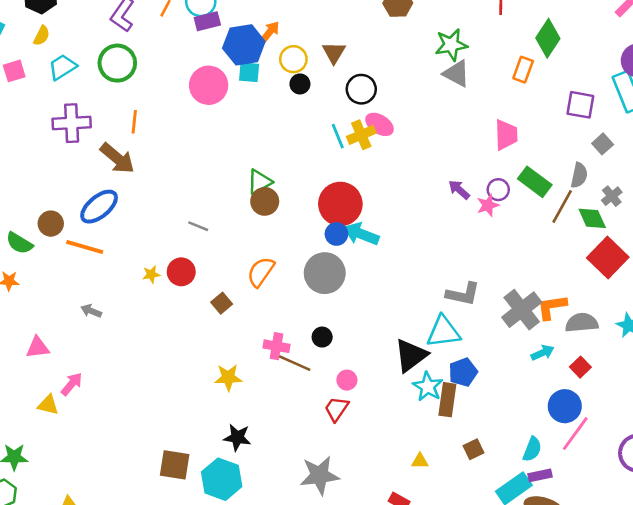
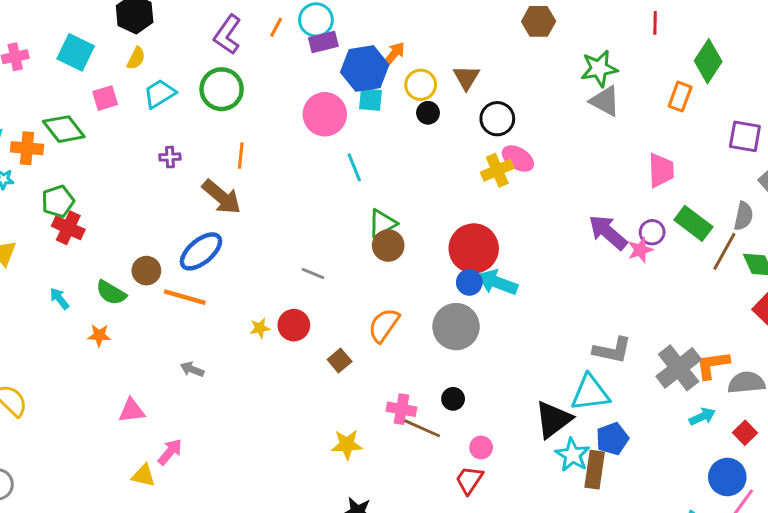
purple cross: (72, 123) -> (170, 157), size x0.5
cyan line: (338, 136) -> (354, 167), moved
purple arrow: (459, 190) -> (608, 232), size x1.6

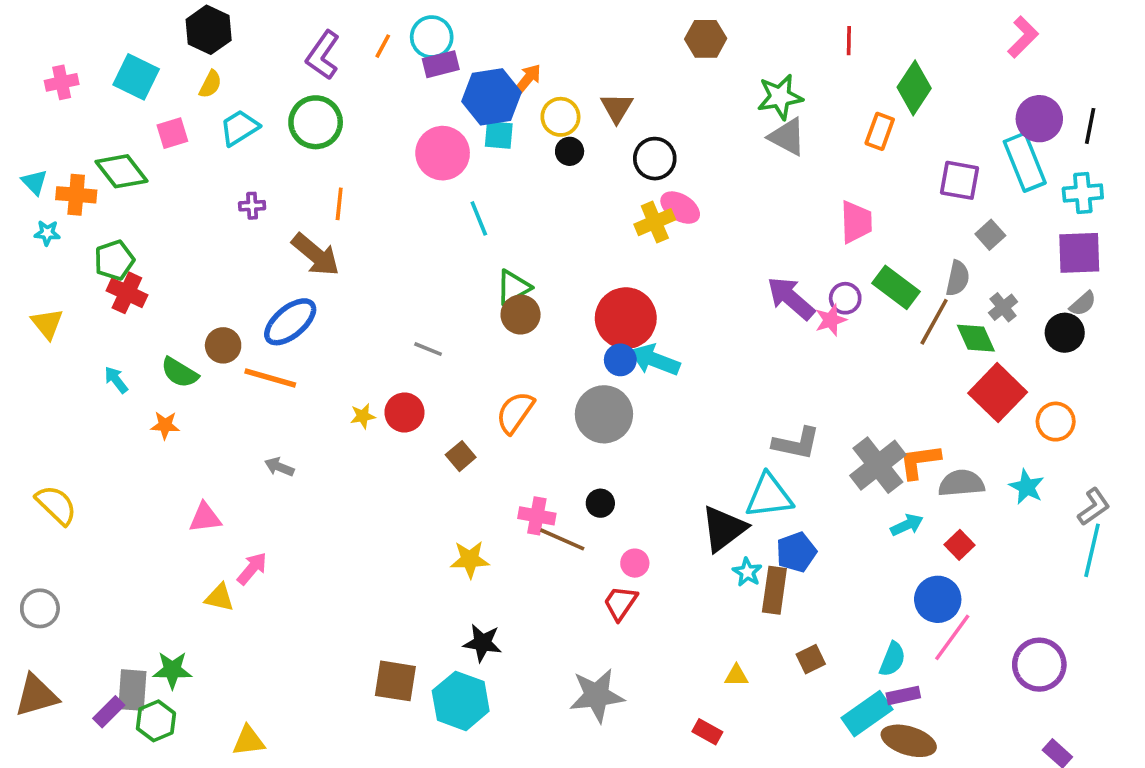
cyan star: (572, 455) -> (747, 572), size x0.7

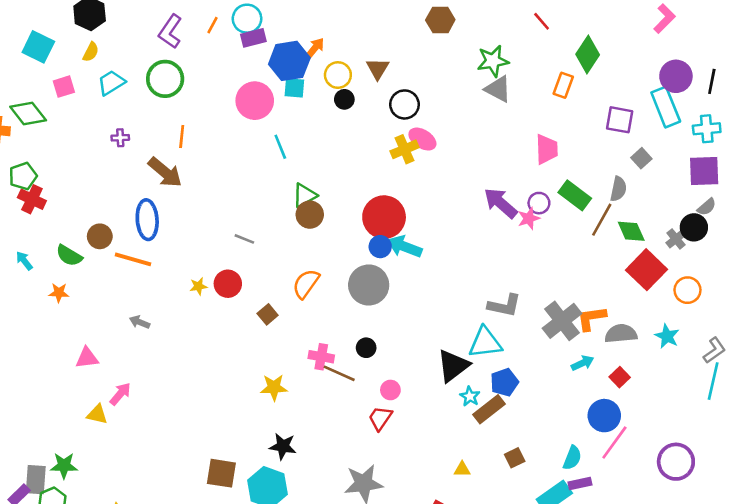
red line: (849, 41) -> (542, 21), turned -42
gray cross: (1003, 307) -> (676, 239), moved
blue ellipse: (290, 322) -> (147, 220), turned -54
brown rectangle: (774, 590) -> (489, 409), turned 44

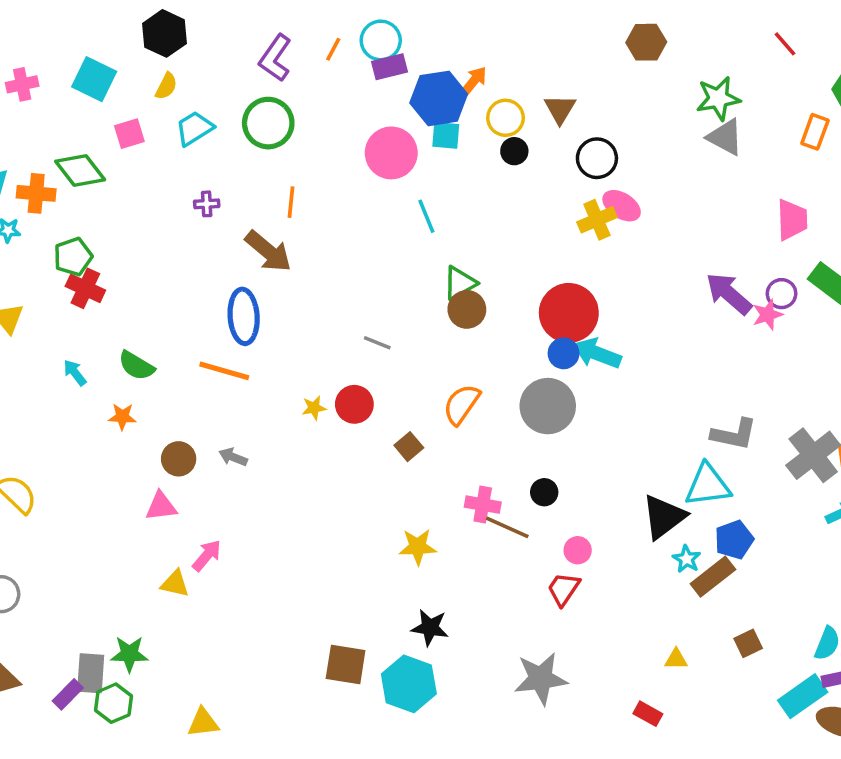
brown circle: (100, 236) -> (179, 459), moved

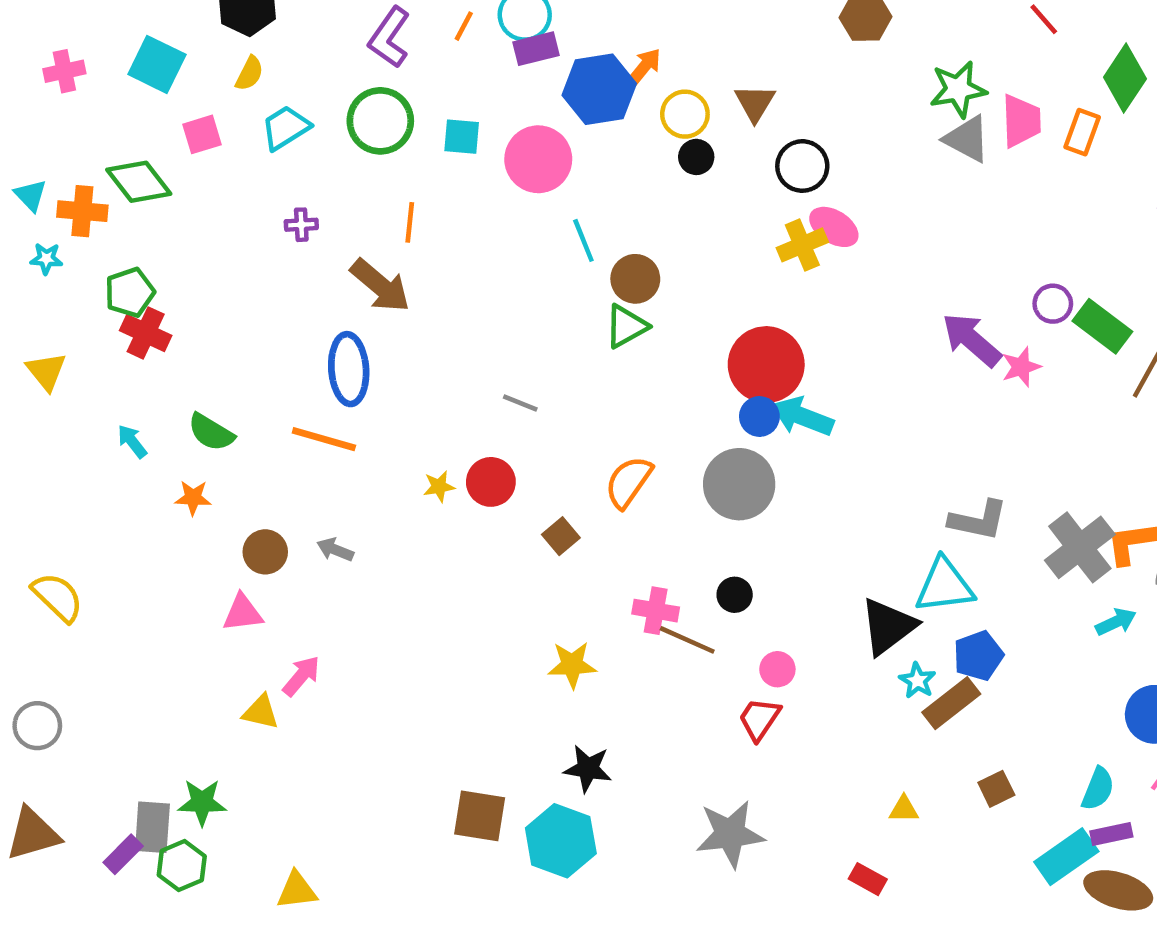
cyan square: (446, 135) -> (462, 137), moved
pink trapezoid: (792, 220) -> (1021, 121), moved
purple circle: (782, 294) -> (1053, 304), moved
brown circle: (467, 309) -> (635, 279), moved

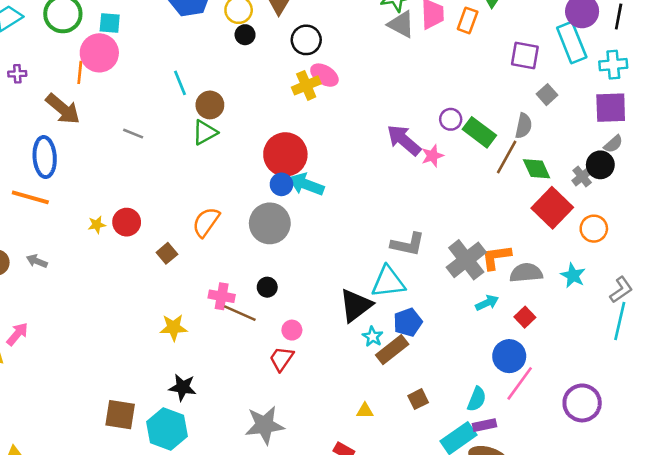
pink circle: (538, 159) -> (99, 53), moved
gray line: (520, 403) -> (133, 134), moved

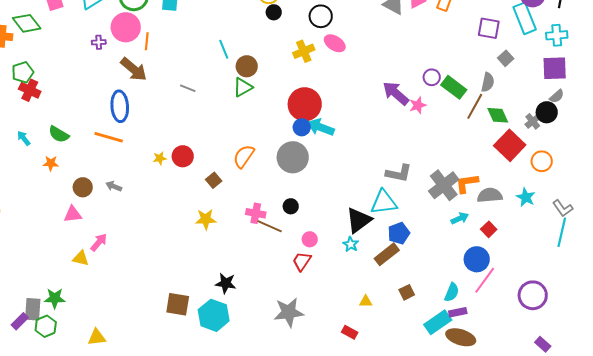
pink circle: (99, 53) -> (126, 27), moved
yellow cross: (306, 85) -> (304, 51), moved
gray L-shape: (621, 290) -> (563, 208), turned 90
yellow star: (173, 327) -> (206, 219), moved
cyan star: (373, 337) -> (351, 244), moved

